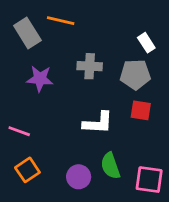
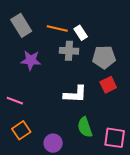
orange line: (61, 21) -> (57, 29), moved
white rectangle: (146, 43) -> (81, 33), moved
red square: (141, 110) -> (108, 85), turned -35
purple circle: (79, 177) -> (53, 143), moved

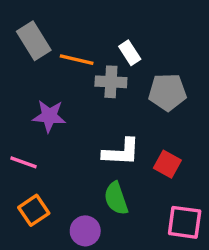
orange line: (57, 29) -> (77, 60), moved
purple star: (31, 60) -> (49, 116), moved
red square: (108, 85) -> (167, 164), moved, turned -35
green semicircle: (85, 127) -> (116, 198), moved

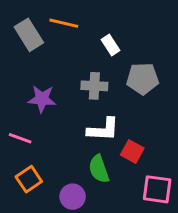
orange line: (77, 60) -> (64, 23), moved
gray cross: (111, 82) -> (94, 86), moved
red square: (167, 164) -> (132, 151), moved

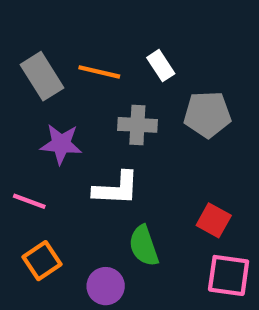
orange line: (64, 23) -> (99, 72), moved
gray rectangle: (29, 35) -> (42, 76), moved
white L-shape: (103, 130) -> (116, 189), moved
red square: (132, 151) -> (214, 220), moved

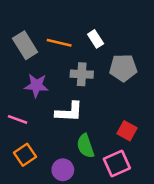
pink square: (229, 275) -> (117, 163), moved, turned -32

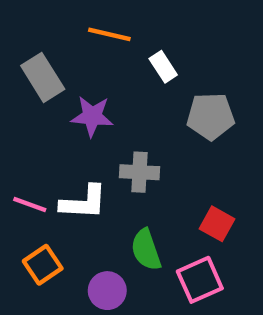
orange line: (59, 43) -> (109, 34), moved
gray cross: (82, 74) -> (140, 172), moved
purple star: (36, 85) -> (92, 116), moved
white L-shape: (69, 112) -> (84, 202), moved

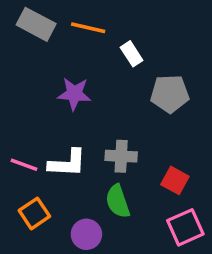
gray rectangle: (43, 77) -> (36, 24), moved, turned -30
gray cross: (140, 172) -> (121, 156), moved
pink square: (200, 280) -> (185, 227), moved

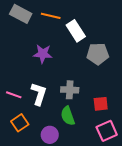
white rectangle: (132, 54) -> (76, 31), size x1.5
white L-shape: (67, 163) -> (39, 94), turned -75
red square: (175, 180) -> (101, 104), turned -35

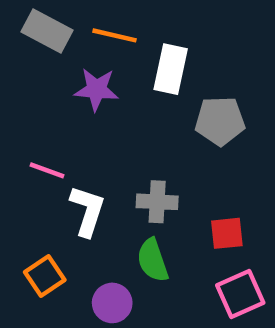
white rectangle: (76, 31) -> (171, 69), turned 45
purple star: (43, 54) -> (96, 89), moved
pink line: (14, 95) -> (47, 170), moved

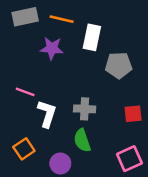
gray rectangle: (47, 31) -> (25, 17), turned -40
red square: (227, 233) -> (133, 114), moved

